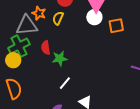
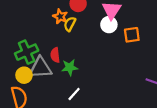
orange star: (39, 13) -> (60, 16), moved
gray triangle: (27, 25) -> (40, 68), moved
yellow circle: (13, 60) -> (24, 75), moved

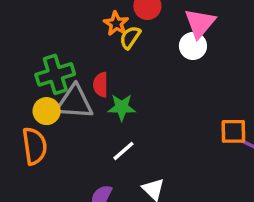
orange square: (132, 35) -> (233, 131), moved

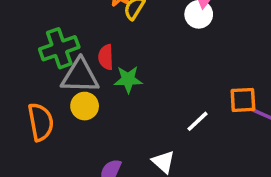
yellow circle: (47, 111) -> (85, 106), moved
white line: (124, 151) -> (197, 121), moved

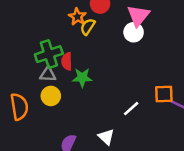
green cross: (59, 48) -> (49, 54), moved
gray triangle: (80, 76) -> (48, 74), size x0.6

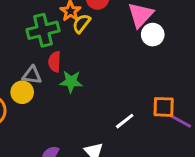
white circle: (134, 32) -> (153, 35), moved
green cross: (49, 54) -> (43, 30), moved
yellow circle: (51, 96) -> (22, 92), moved

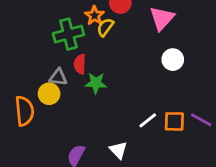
white circle: (153, 35) -> (173, 60), moved
orange square: (164, 107) -> (174, 121), moved

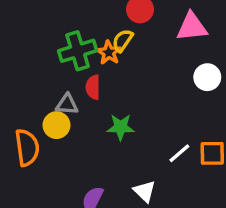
orange star: (94, 16) -> (109, 53), moved
pink triangle: (162, 18) -> (192, 27), turned 44
green star: (96, 83) -> (121, 127), moved

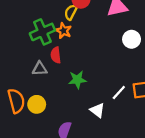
yellow semicircle: (123, 41) -> (71, 12), moved
yellow circle: (57, 125) -> (37, 104), moved
white triangle: (145, 191) -> (97, 110), moved

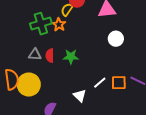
red semicircle: (56, 55) -> (50, 56), moved
green star: (77, 80) -> (71, 57), moved
yellow circle: (37, 104) -> (29, 85), size x1.5

